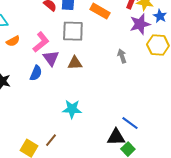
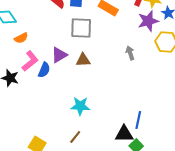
pink L-shape: (41, 42) -> (30, 61), moved
purple triangle: (51, 58) -> (59, 55), turned 36
blue line: (130, 123) -> (138, 120), turned 66
brown line: (51, 140) -> (75, 137), moved

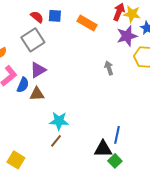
gray square: (81, 28) -> (33, 40), moved, turned -35
brown triangle: (83, 60) -> (37, 94), moved
brown line: (75, 137) -> (56, 141), moved

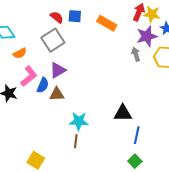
gray arrow: (109, 68) -> (136, 54), moved
brown line: (56, 141) -> (76, 141), turned -32
black triangle: (103, 149) -> (123, 113), moved

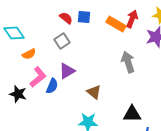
red arrow: (139, 12) -> (132, 19), moved
gray square: (53, 40) -> (62, 41), size x0.7
gray arrow: (136, 54) -> (128, 62), moved, size x1.5
brown triangle: (57, 94) -> (94, 92), moved, turned 42

